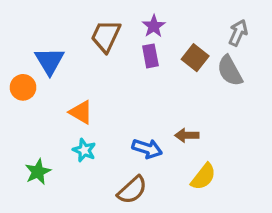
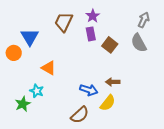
brown square: (195, 58) -> (110, 45), moved
cyan star: (84, 150) -> (37, 91), moved
yellow semicircle: (203, 177) -> (108, 103), moved

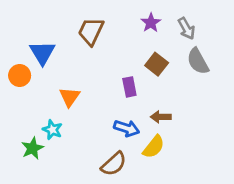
purple star: (93, 16) -> (151, 23), moved
gray arrow: (144, 20) -> (186, 28), moved, turned 126
purple rectangle: (91, 34) -> (129, 87), moved
orange triangle: (49, 68) -> (70, 97), turned 35

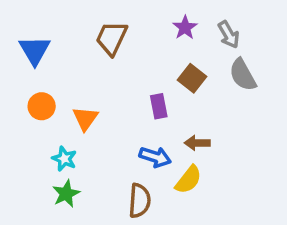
blue triangle: (42, 53) -> (35, 50), moved
orange circle: (20, 76) -> (42, 106), moved
green star: (32, 148) -> (66, 194), moved
brown semicircle: (114, 164) -> (139, 201), turned -44

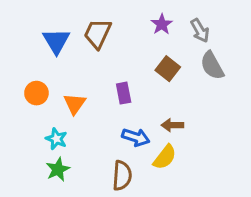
blue triangle: (35, 50) -> (56, 41), moved
purple rectangle: (159, 106) -> (124, 93), moved

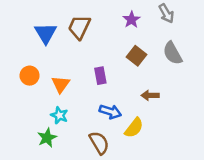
gray arrow: (200, 30) -> (166, 13), moved
brown arrow: (172, 125) -> (150, 95), moved
cyan star: (56, 139) -> (59, 115), moved
brown semicircle: (122, 176) -> (99, 143), turned -35

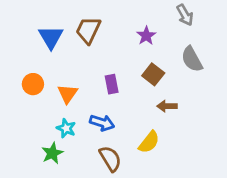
purple star: (131, 20) -> (146, 36), moved
brown square: (136, 56) -> (153, 74), moved
blue arrow: (110, 112) -> (102, 123), moved

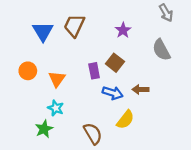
gray arrow: (185, 15) -> (166, 13), moved
brown square: (153, 74) -> (115, 63), moved
blue arrow: (102, 123) -> (113, 93), moved

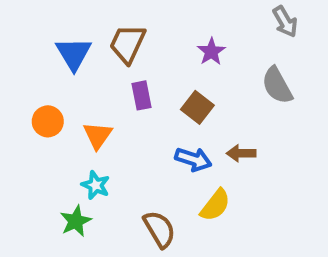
purple rectangle: (94, 71) -> (141, 95), moved

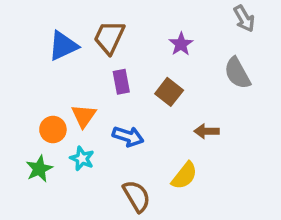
blue triangle: (74, 54) -> (63, 46), turned 36
orange circle: (48, 121) -> (53, 130), moved
blue arrow: (193, 159) -> (128, 136), moved
green star: (76, 221) -> (39, 169), moved

